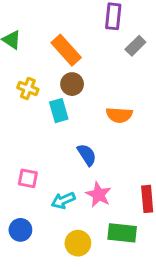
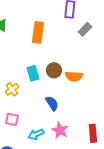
orange rectangle: (66, 50) -> (38, 32), turned 50
brown circle: (72, 84) -> (54, 70), moved
yellow cross: (28, 88) -> (12, 89), moved, turned 32

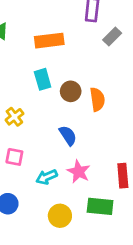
orange rectangle: (38, 32) -> (49, 41), turned 75
cyan rectangle: (33, 73) -> (43, 79), moved
orange semicircle: (74, 76) -> (97, 99), turned -102

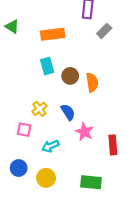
yellow cross: (14, 117) -> (39, 109), moved
pink star: (79, 172) -> (84, 132), moved
green rectangle: (100, 206) -> (91, 182), moved
yellow circle: (60, 216) -> (46, 178), moved

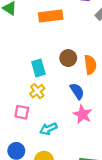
cyan rectangle: (47, 66) -> (38, 68), moved
blue semicircle: (68, 112) -> (77, 91), moved

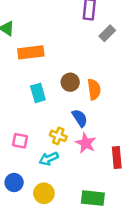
orange rectangle: (51, 16) -> (31, 52), moved
yellow cross: (37, 91) -> (58, 136), moved, turned -32

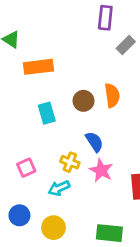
orange semicircle: (94, 89) -> (112, 95), moved
pink square: (20, 141) -> (26, 168), turned -35

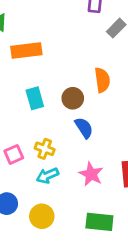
brown circle: (83, 101) -> (73, 98), moved
yellow cross: (70, 162) -> (45, 149), moved
pink star: (101, 170) -> (91, 174), moved

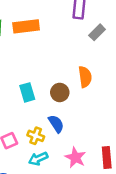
orange rectangle: (26, 51) -> (26, 26), moved
blue semicircle: (84, 128) -> (56, 124), moved

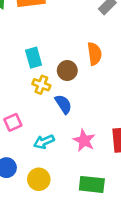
cyan rectangle: (27, 92) -> (34, 58), moved
yellow cross: (36, 136) -> (41, 85), moved

